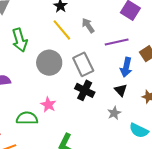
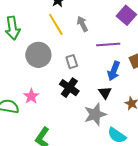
gray rectangle: (83, 64) -> (72, 62), size x0.6
gray star: (114, 113) -> (95, 114), size x1.6

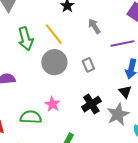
yellow line: (56, 24) -> (54, 34), moved
black cross: (69, 88) -> (91, 104), moved, turned 30

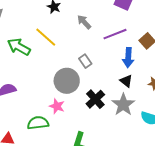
green arrow: (26, 39) -> (19, 47), turned 145
gray circle: (54, 62) -> (67, 81), moved

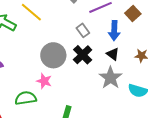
gray rectangle: (85, 61) -> (83, 30), moved
black cross: (95, 99) -> (83, 55), moved

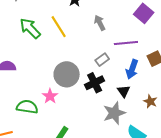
gray rectangle: (83, 30) -> (102, 60), turned 72

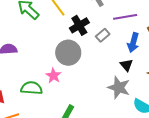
black cross: (95, 83) -> (79, 25), moved
gray star: (114, 113) -> (119, 88), turned -30

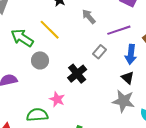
black cross: (79, 25) -> (77, 74), moved
gray circle: (68, 53) -> (40, 60), moved, size x0.7

